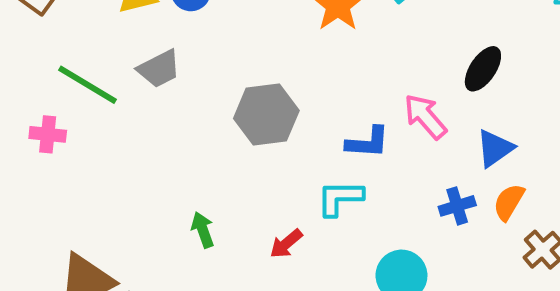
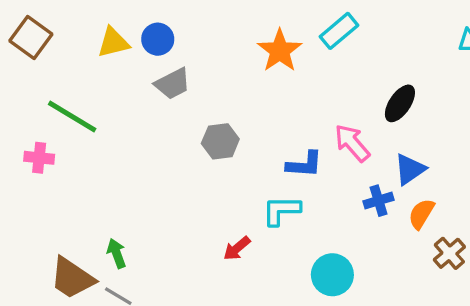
gray trapezoid: (159, 69) -> (173, 84), moved
gray hexagon: (266, 115) -> (220, 141), size x0.7
blue cross: (457, 206) -> (379, 201), moved
green arrow: (203, 230) -> (117, 253), moved

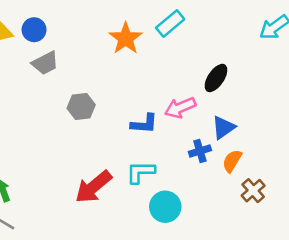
pink arrow: (352, 143) -> (180, 108), turned -72
cyan L-shape: (281, 210) -> (140, 172), moved
red arrow: (237, 248) -> (93, 187), size x1.8

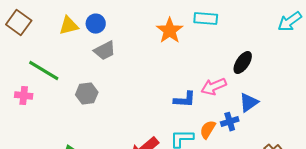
cyan rectangle: (170, 24) -> (206, 19), turned 45
gray hexagon: (81, 106) -> (87, 94), moved
orange semicircle: (232, 161) -> (208, 130), moved

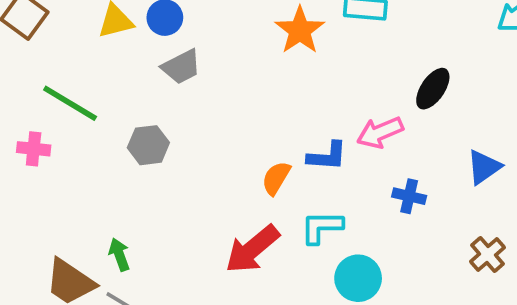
blue triangle: (249, 103) -> (484, 167), moved
blue cross: (230, 122) -> (409, 196), turned 30
orange semicircle: (208, 130) -> (276, 178), moved

